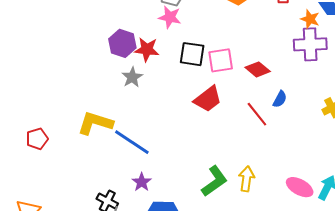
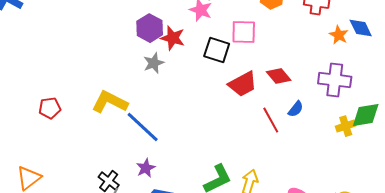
purple cross: (310, 44) -> (335, 80), moved
pink square: (221, 60) -> (244, 32), moved
red trapezoid: (208, 99) -> (243, 84), moved

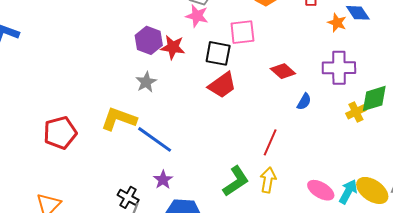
gray star: (154, 63) -> (146, 82), moved
red trapezoid: (243, 84) -> (222, 85), moved
red pentagon: (50, 108) -> (60, 133), size x1.5
red line: (271, 120) -> (270, 142), moved, turned 60

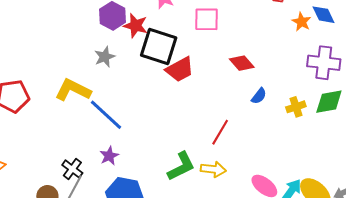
black square: (218, 53) -> (159, 47), moved, size x1.4
purple cross: (339, 68) -> (324, 63), moved
yellow cross: (356, 112) -> (296, 107), moved
yellow arrow: (268, 180) -> (213, 169), turned 80

